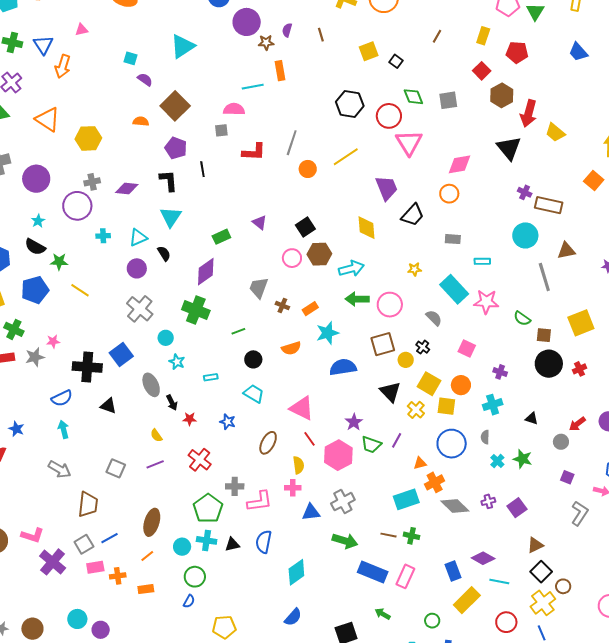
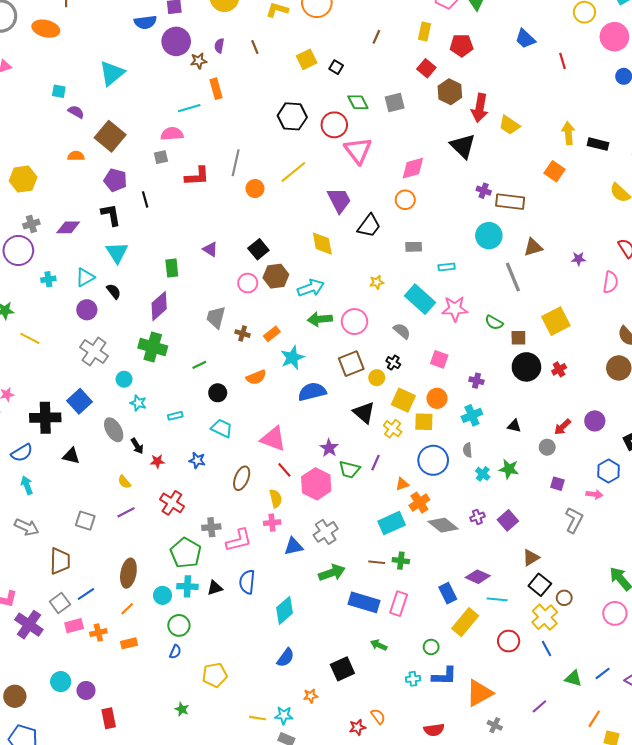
green rectangle: (221, 237) -> (172, 268), turned -66
green arrow: (345, 541) -> (332, 573), turned -30

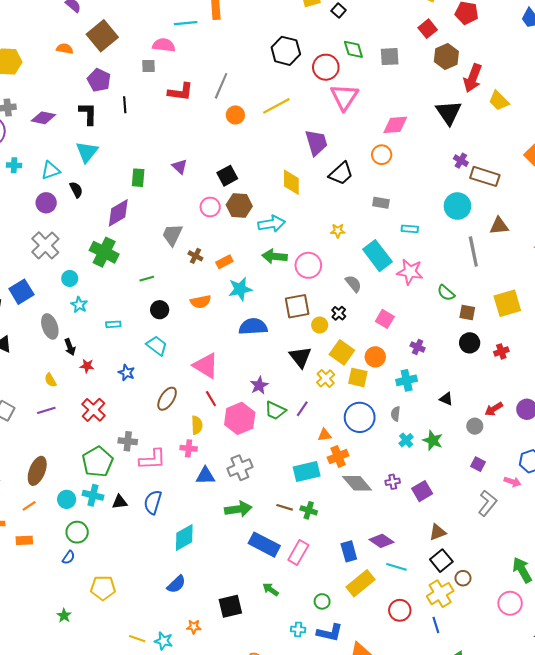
black circle: (526, 367) -> (470, 343), size x0.7

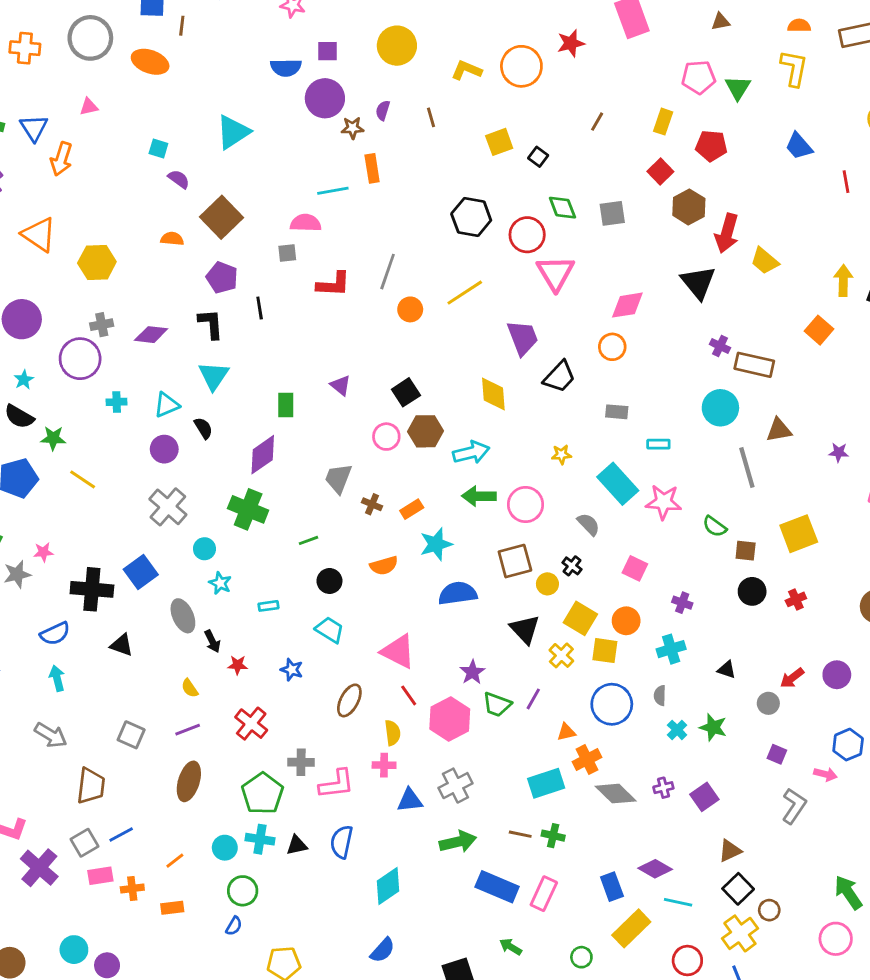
brown ellipse: (37, 471) -> (189, 781), moved

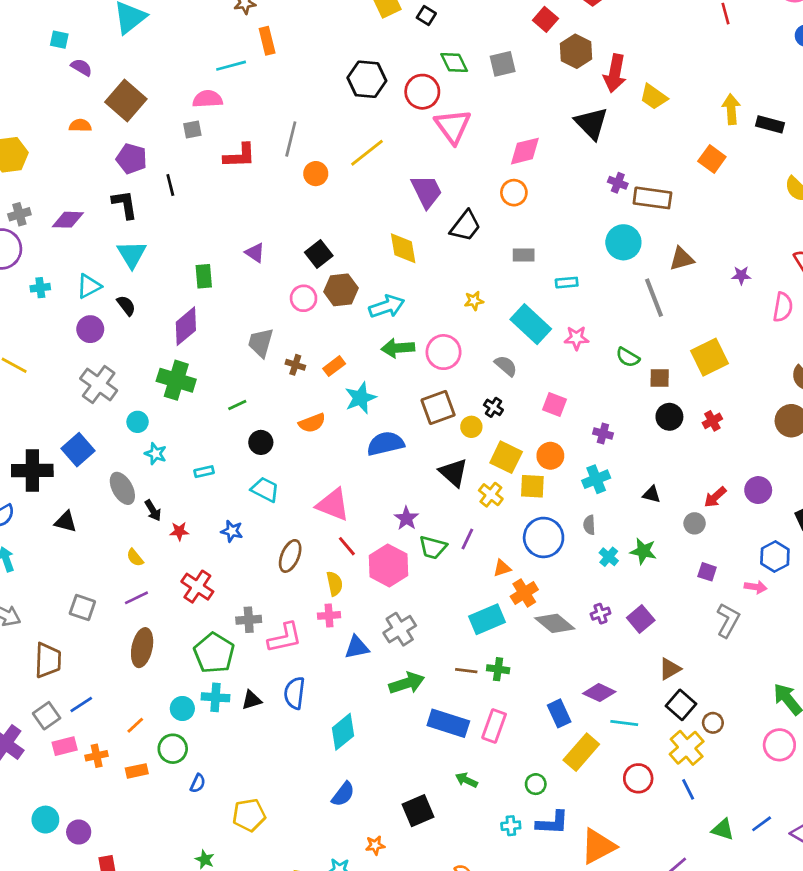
pink star: (664, 502) -> (576, 338), size x0.7
green circle: (243, 891) -> (173, 749), moved

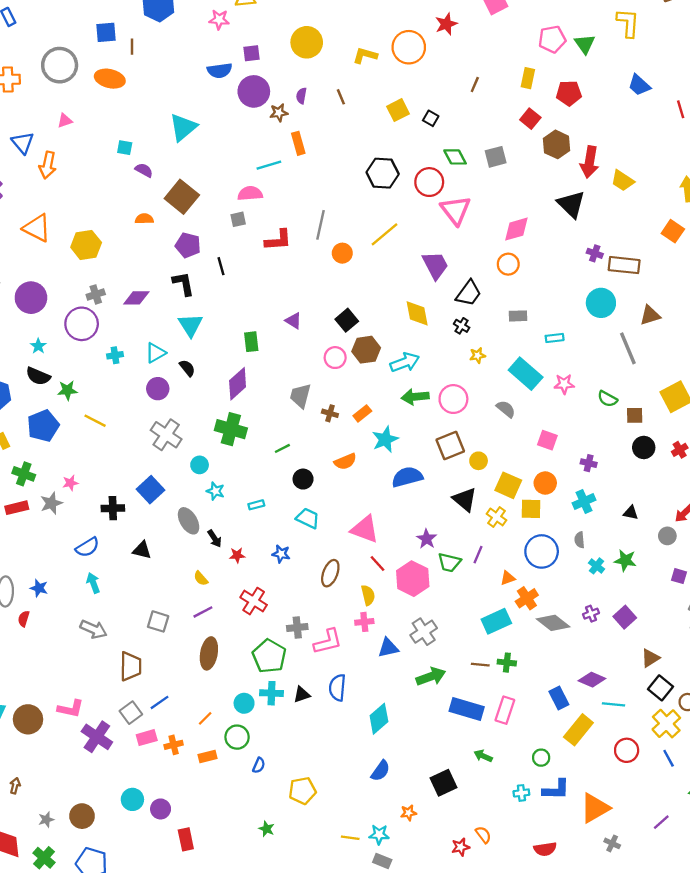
black cross: (493, 407) -> (462, 326), moved
black cross: (32, 471) -> (113, 508), size x0.7

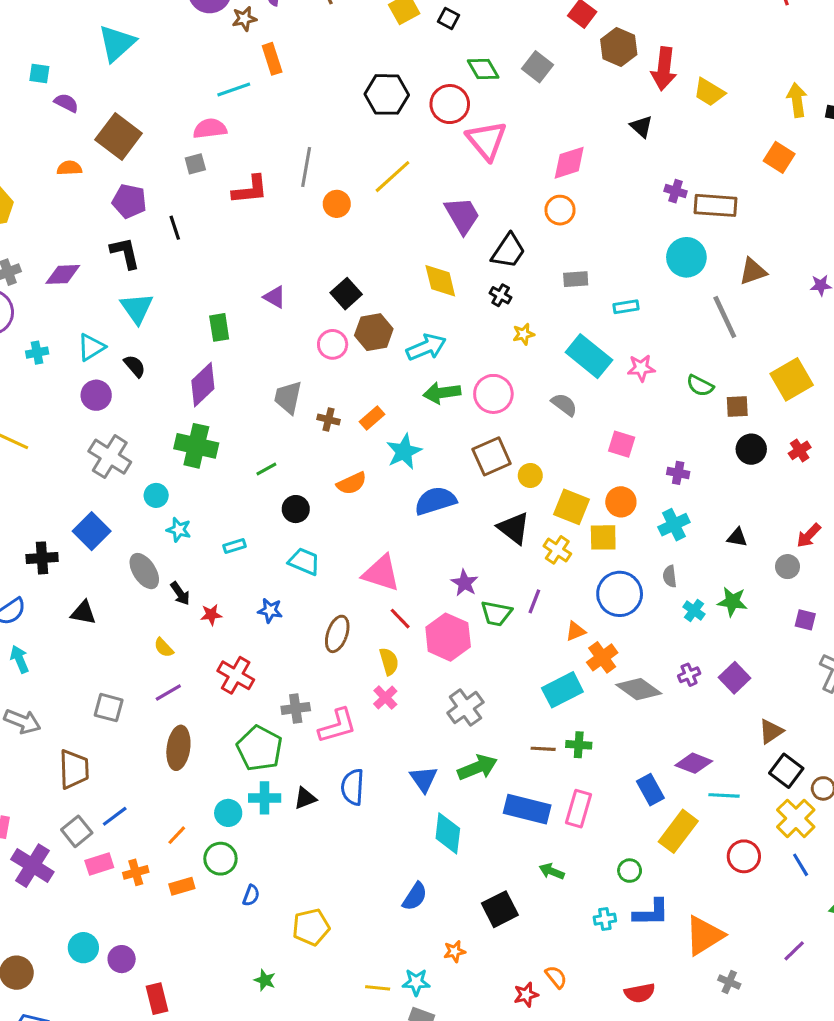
gray square: (496, 157) -> (538, 67), turned -35
black triangle: (571, 204) -> (641, 126), size x0.6
pink cross: (364, 622) -> (385, 698), turned -36
blue triangle: (388, 648) -> (424, 779), moved, turned -50
cyan diamond: (379, 719) -> (448, 833), moved, turned -40

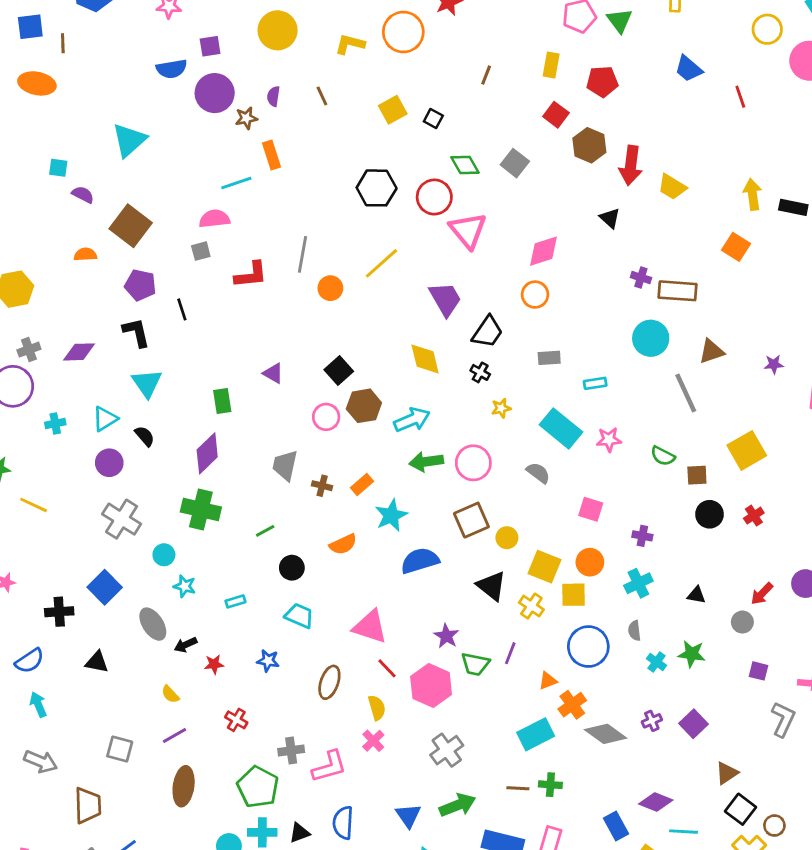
black arrow: (180, 593) -> (186, 645), turned 100
red cross: (236, 675) -> (236, 720), size x0.7

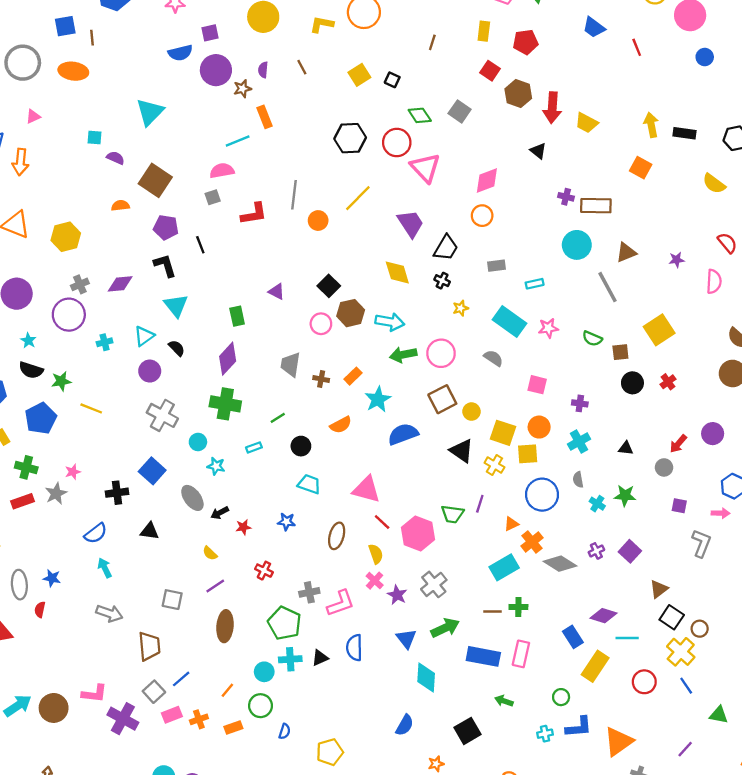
cyan arrow: (412, 420) -> (390, 322), turned 36
cyan rectangle: (236, 601) -> (254, 447), moved
purple star: (446, 636) -> (397, 595), moved

